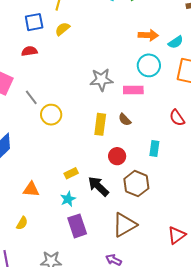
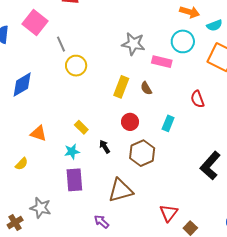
yellow rectangle: (71, 173) -> (81, 127), turned 56
black arrow: (98, 186) -> (105, 147), size x0.6
red triangle: (177, 235) -> (169, 213), turned -30

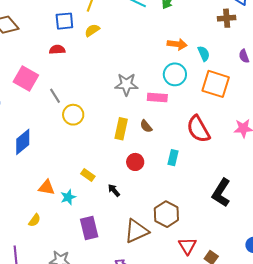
cyan semicircle: (214, 25) -> (204, 54), turned -84
red semicircle: (197, 99) -> (198, 129), size x1.6
cyan star: (72, 152) -> (68, 197), moved
brown hexagon: (142, 153) -> (166, 214), moved

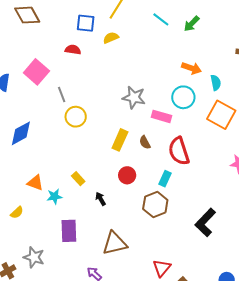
red semicircle: (198, 129) -> (179, 151), moved
brown hexagon: (166, 214) -> (155, 204), moved

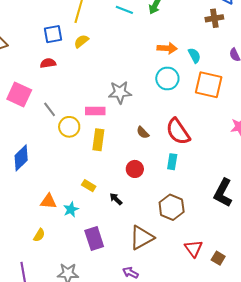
pink rectangle: (162, 116) -> (95, 111), moved
yellow rectangle: (120, 140) -> (98, 140), moved
brown hexagon: (155, 204) -> (172, 207), moved

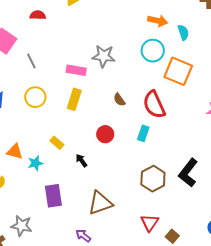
orange square: (209, 85) -> (178, 71), moved
yellow circle: (69, 127) -> (35, 97), moved
brown hexagon: (172, 207) -> (153, 179), moved

